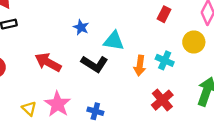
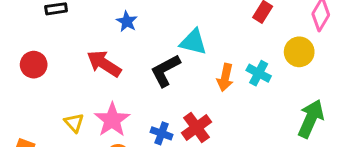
blue star: (81, 27) -> (127, 21), moved
black L-shape: (95, 64) -> (165, 71), turned 115
red cross: (162, 100) -> (196, 127), moved

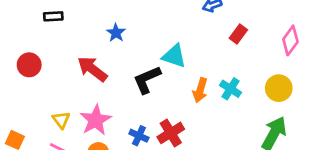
yellow circle: (299, 52) -> (279, 88), moved

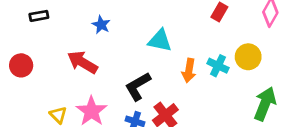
black L-shape: (147, 80) -> (138, 86), moved
yellow circle: (279, 88) -> (248, 57), moved

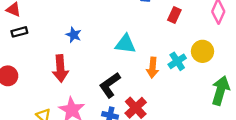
red arrow: (82, 62) -> (60, 69), turned -120
cyan cross: (218, 66) -> (177, 61), turned 36

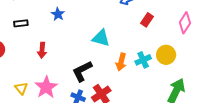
black rectangle: (19, 32) -> (21, 23), moved
blue star: (74, 35) -> (58, 14), moved
red arrow: (60, 69) -> (42, 50), size x0.7

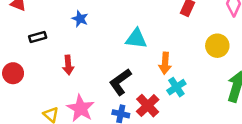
cyan cross: (143, 60) -> (176, 87), moved

